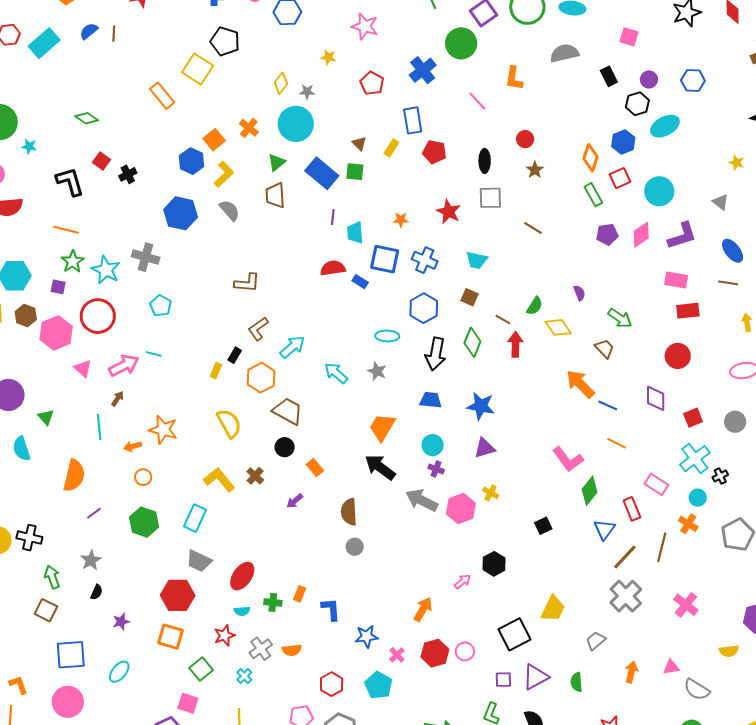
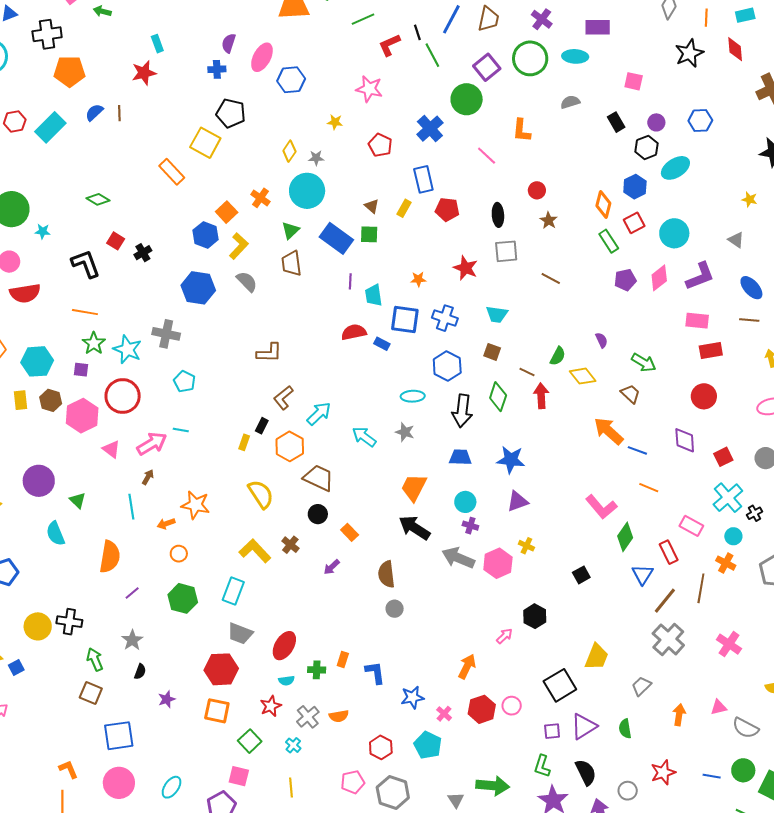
gray semicircle: (564, 53) -> (570, 102), size x0.7
cyan ellipse: (119, 672) -> (172, 787), moved

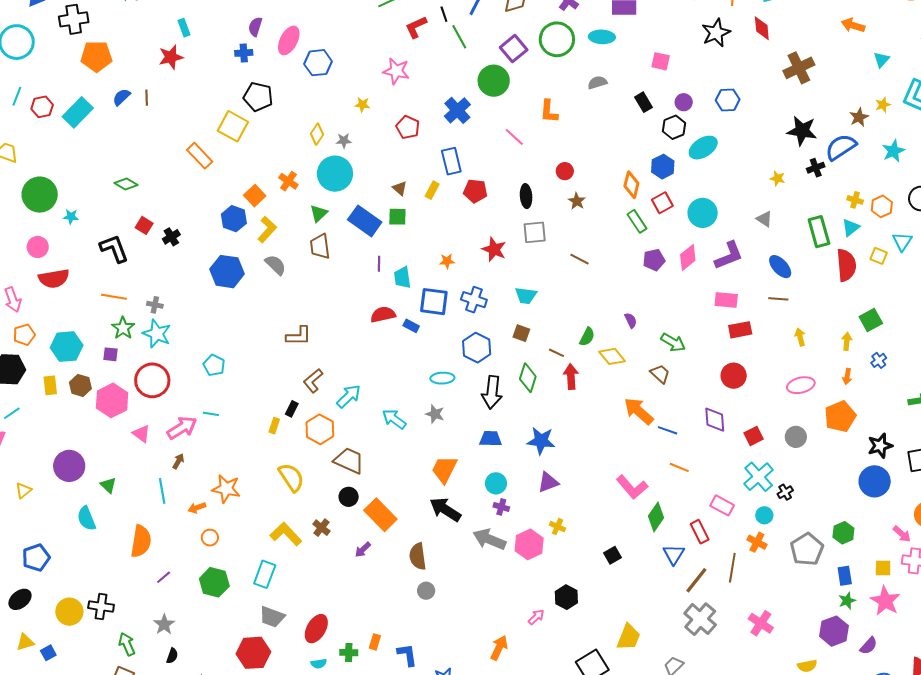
gray cross: (166, 334) -> (155, 305), moved, size x0.6
orange rectangle: (350, 532) -> (380, 515), size x1.8

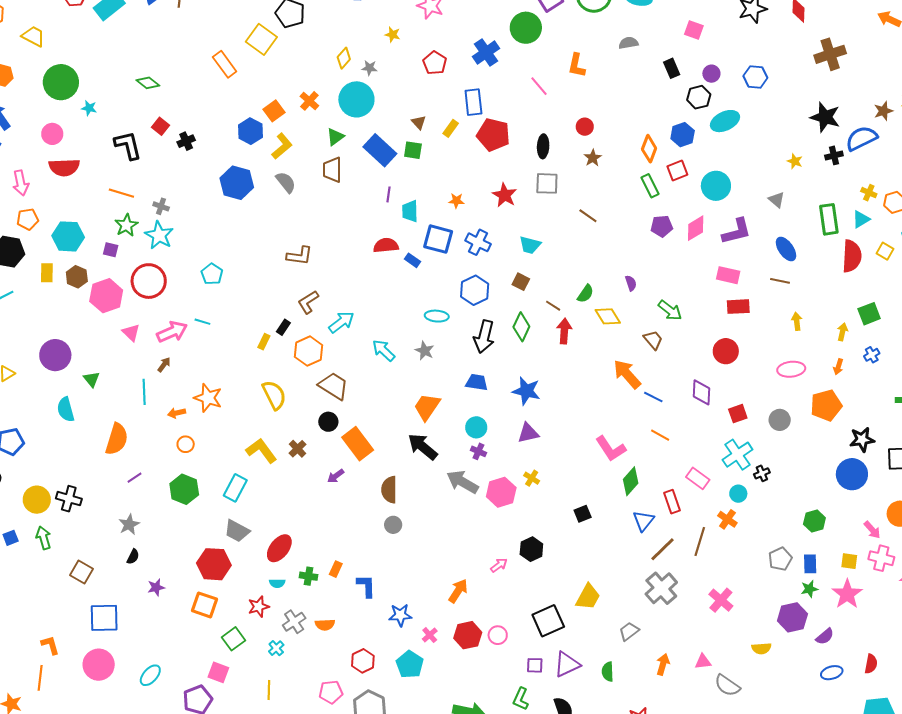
red pentagon: (475, 191) -> (493, 135), size x1.4
gray pentagon: (807, 549) -> (780, 559), moved, size x0.7
green arrow: (127, 644) -> (44, 538), moved

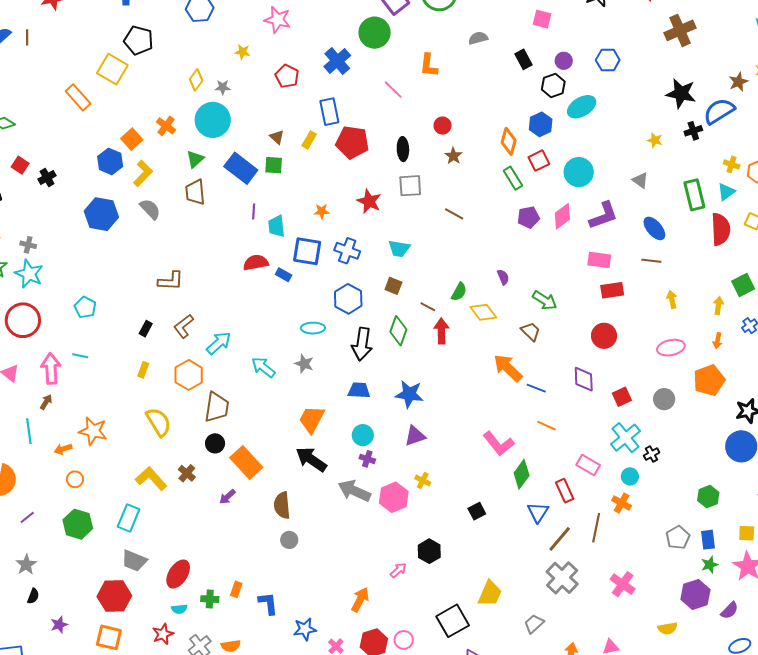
black rectangle: (283, 327) -> (146, 329), moved
pink arrow: (172, 332) -> (51, 369), turned -64
brown trapezoid: (333, 386) -> (217, 407), turned 72

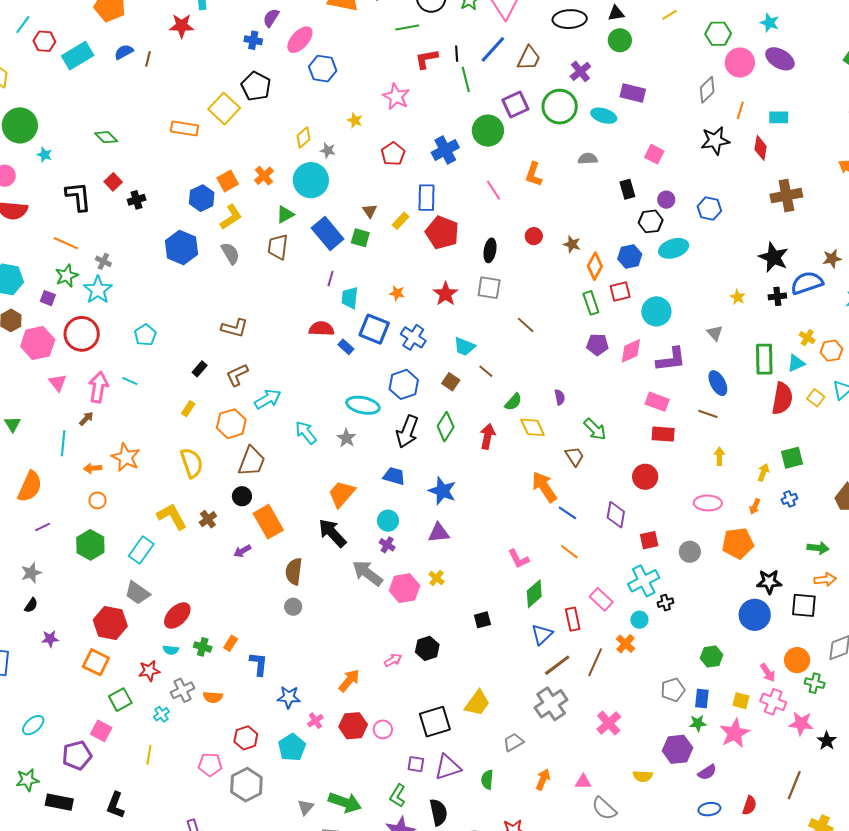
orange rectangle: (78, 97) -> (184, 129), turned -52
brown star: (453, 156) -> (572, 244), moved, turned -30
brown line: (428, 307) -> (486, 371), moved
cyan ellipse: (313, 328) -> (363, 405), size x1.4
pink L-shape: (499, 444) -> (519, 559), size x0.7

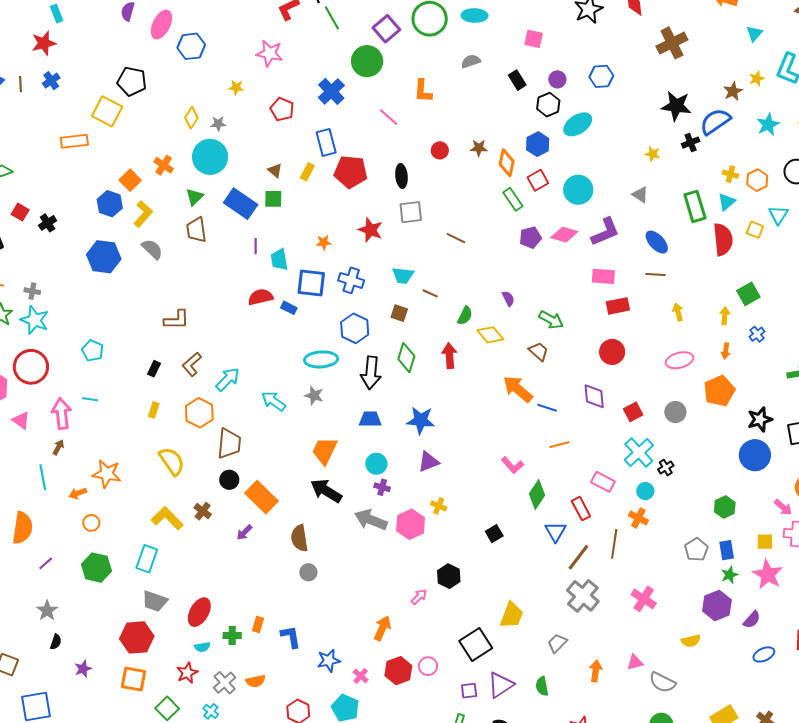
blue cross: (253, 40) -> (51, 81), moved, turned -30
pink diamond: (631, 351) -> (564, 235), turned 56
orange line: (569, 552) -> (559, 445), turned -36

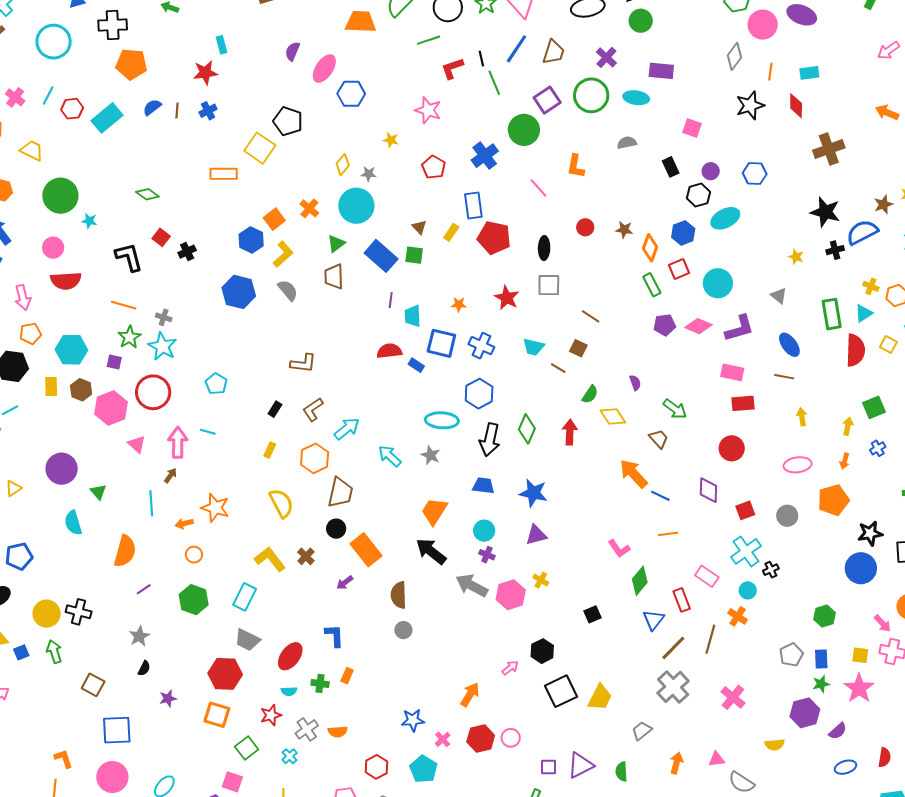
brown square: (399, 313) -> (578, 348), moved
blue L-shape: (291, 637) -> (334, 636), moved
black square: (476, 645) -> (561, 691), moved

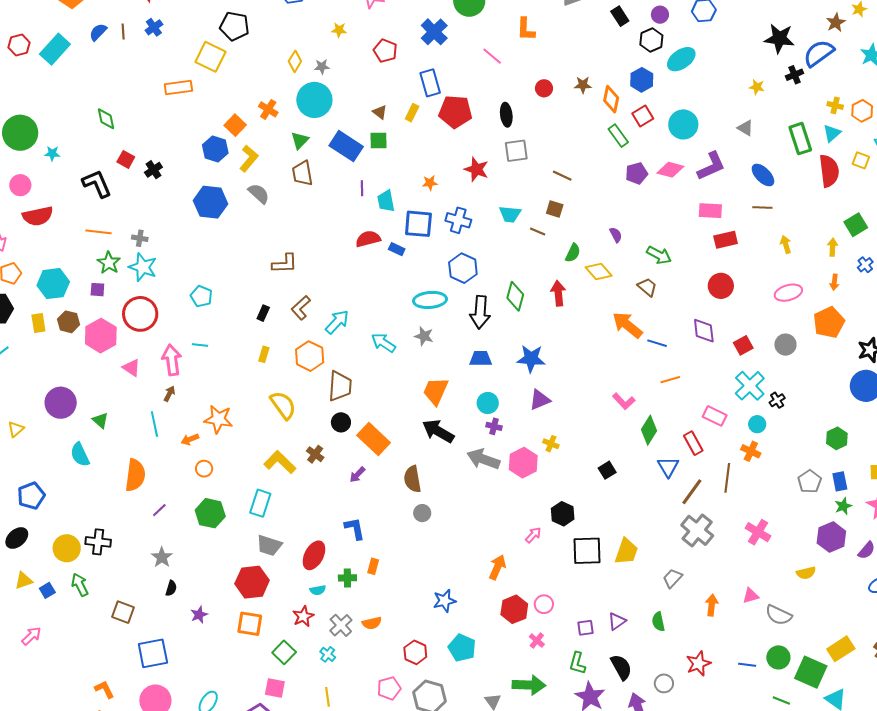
green diamond: (147, 194) -> (106, 119), turned 50
black square: (561, 691) -> (587, 551), turned 32
pink cross: (443, 739) -> (537, 641), moved
purple triangle: (580, 765) -> (617, 621), size x0.7

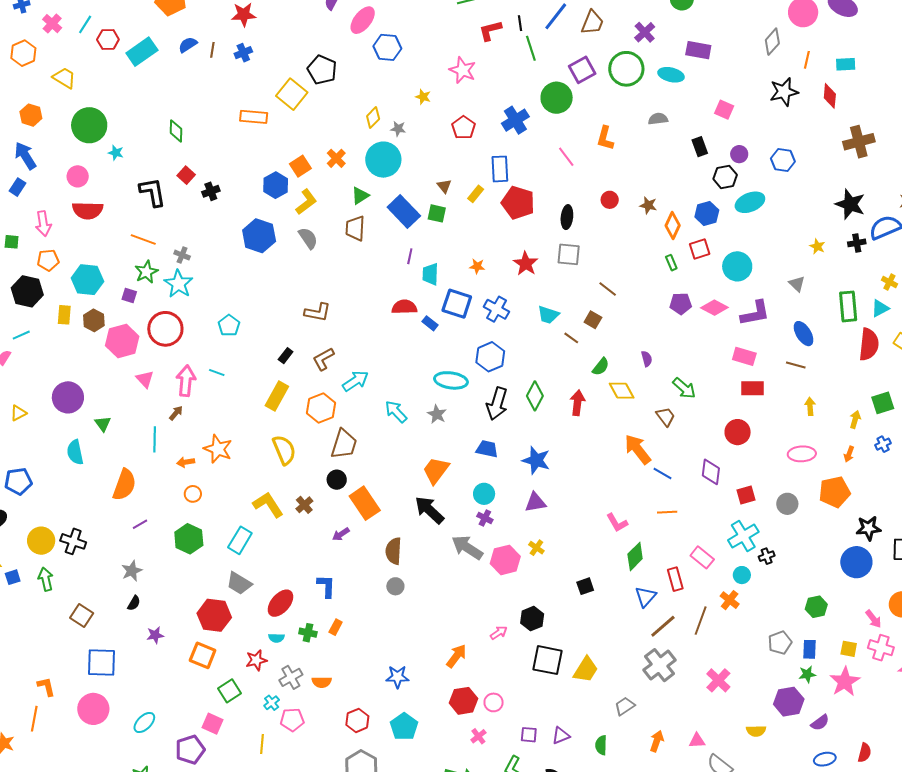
green rectangle: (618, 136) -> (671, 263), size x0.7
yellow rectangle: (264, 354) -> (277, 396), size x1.8
pink pentagon: (389, 688) -> (292, 720), moved

